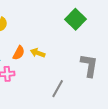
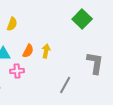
yellow arrow: (38, 53) -> (46, 51), turned 80

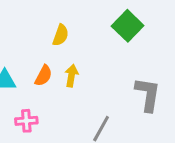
yellow semicircle: (12, 24) -> (61, 35), moved
pink cross: (17, 71) -> (26, 121), moved

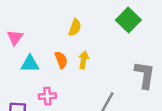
orange semicircle: (43, 76) -> (61, 60), turned -49

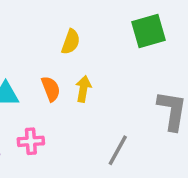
green square: (128, 20) -> (149, 31), turned 30

